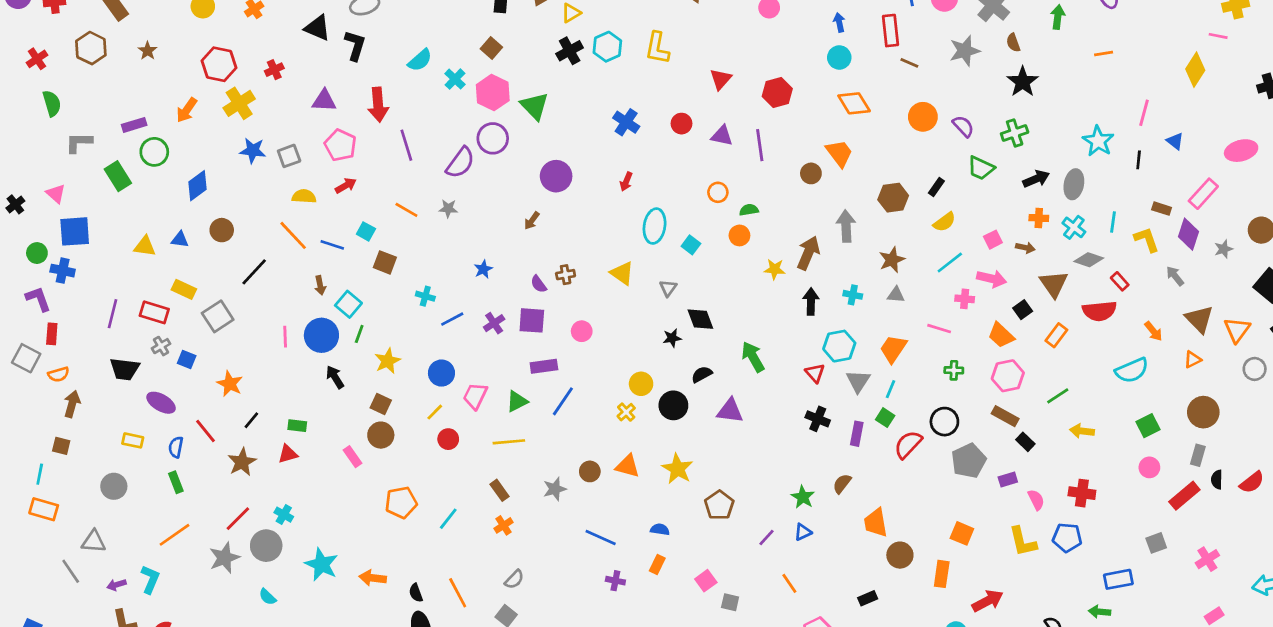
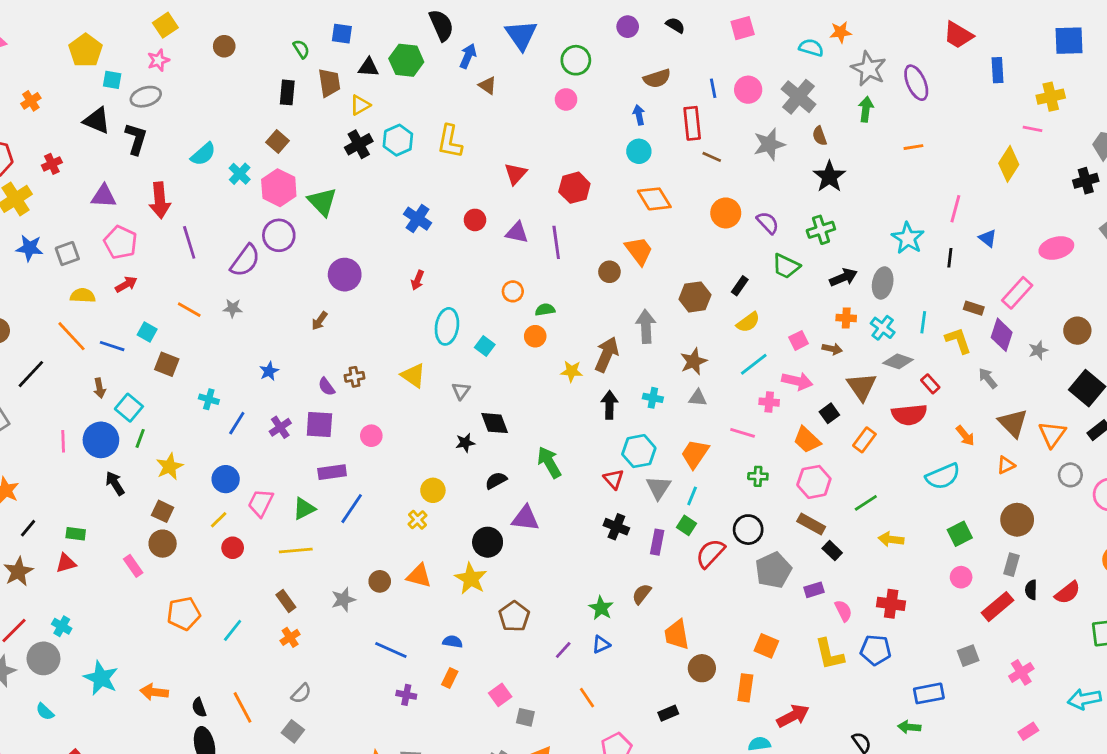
blue line: (452, 319) -> (237, 423), turned -30
black circle: (673, 405) -> (488, 542), moved

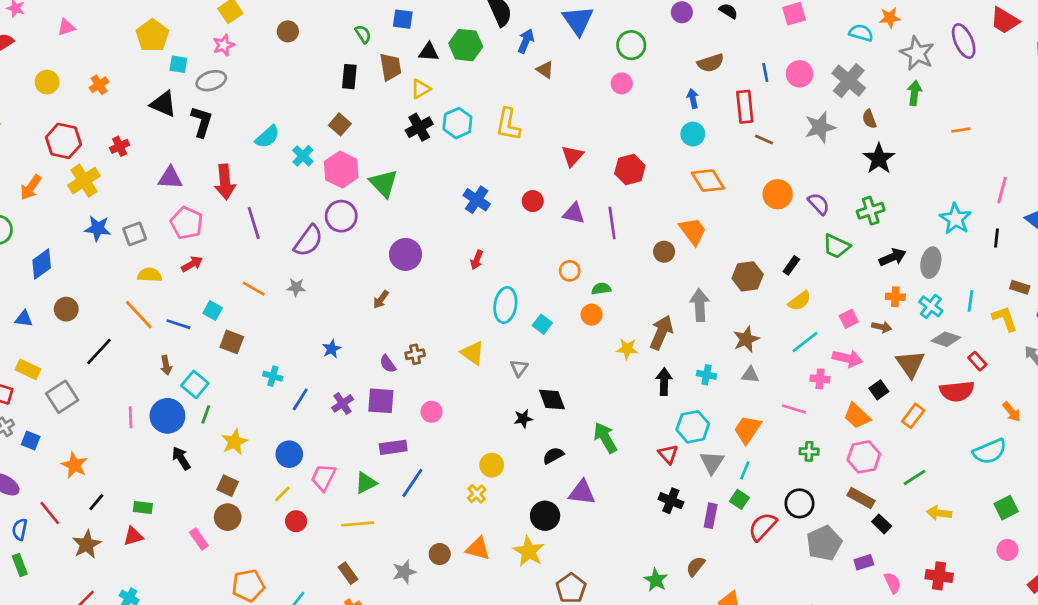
purple ellipse: (916, 83) -> (964, 41), moved

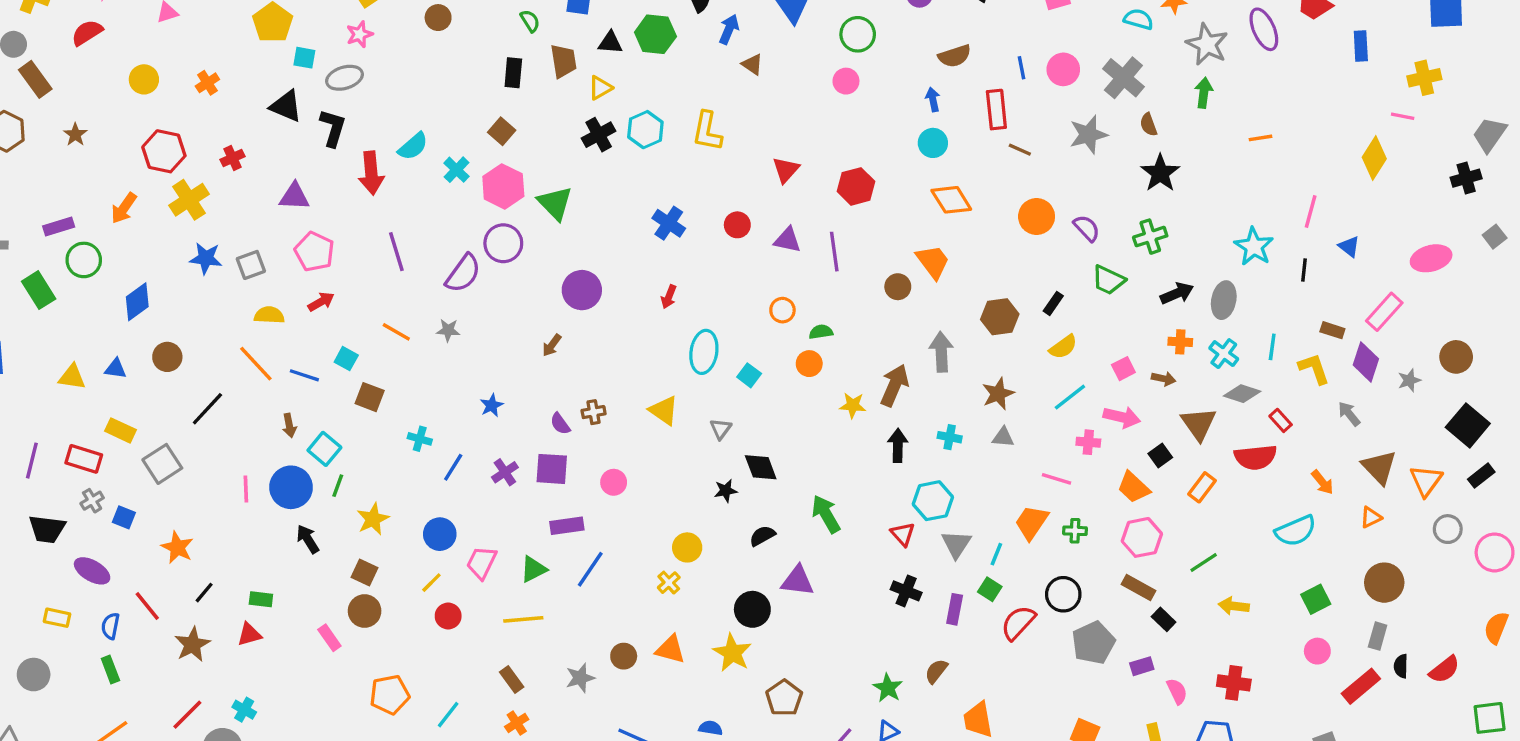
red arrow: (225, 182) -> (371, 173), moved
orange trapezoid: (748, 430) -> (1032, 522), moved

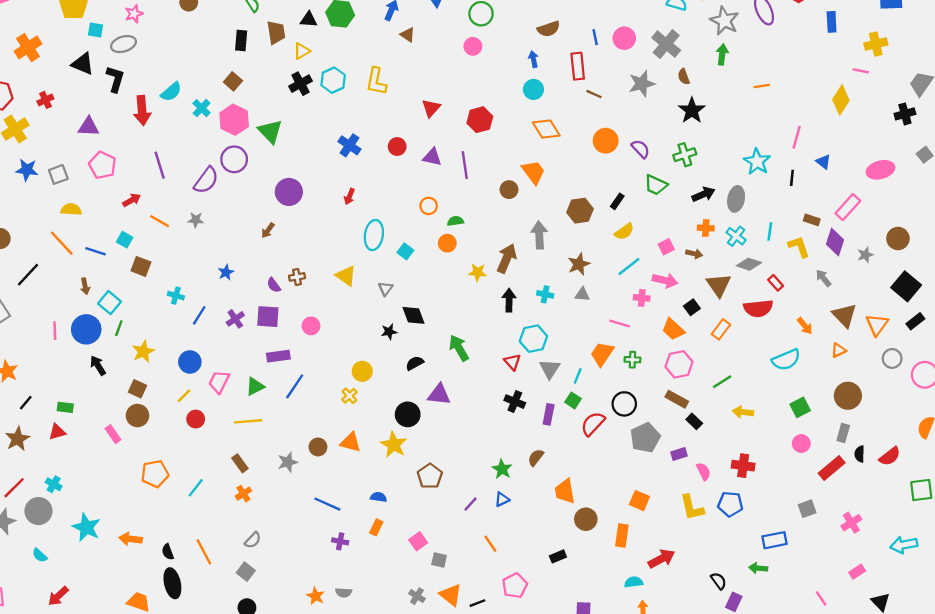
orange cross: (207, 83) -> (28, 48), size x1.6
red arrow: (321, 302) -> (132, 200), moved

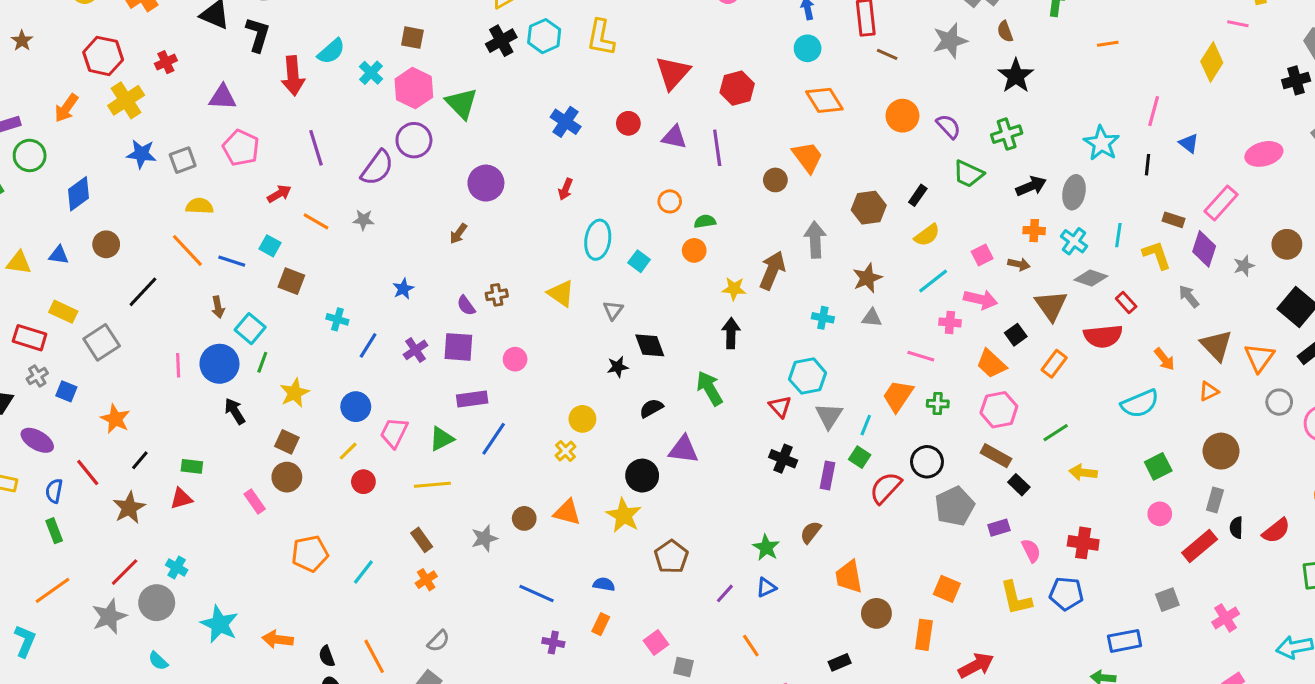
brown square: (233, 81) -> (412, 38), turned -30
red triangle: (431, 108) -> (673, 73), size x1.4
black arrow: (509, 300) -> (731, 333), moved

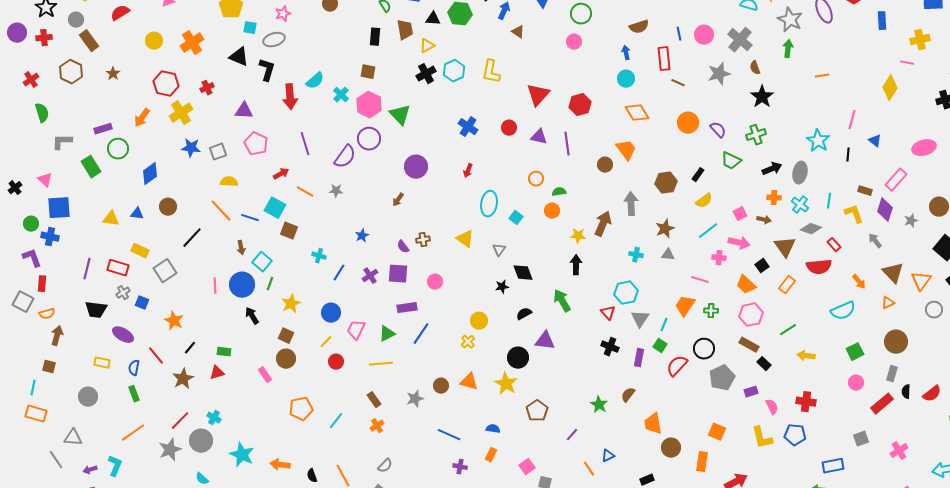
cyan square: (270, 246) -> (275, 208), size x1.5
blue triangle: (766, 587) -> (608, 456), moved

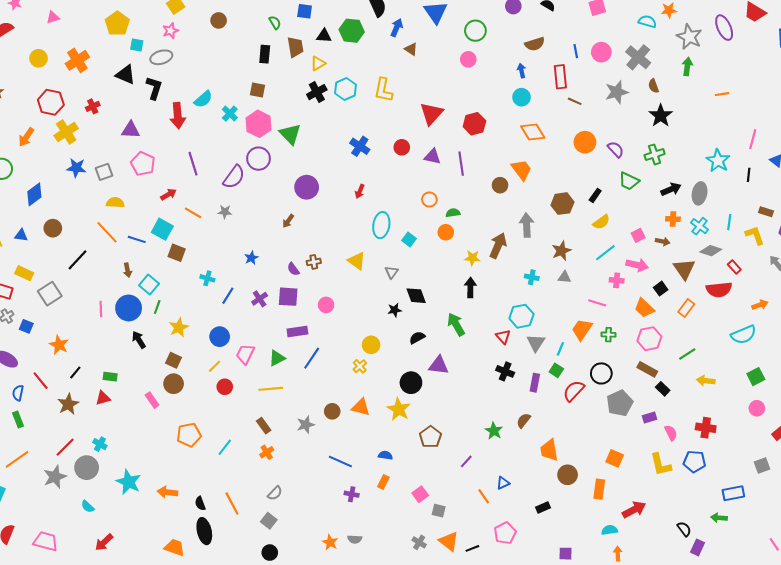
orange arrow: (859, 282) -> (760, 305), turned -70

